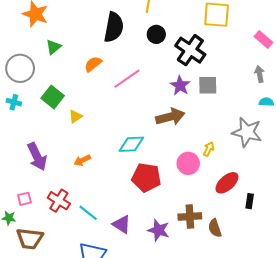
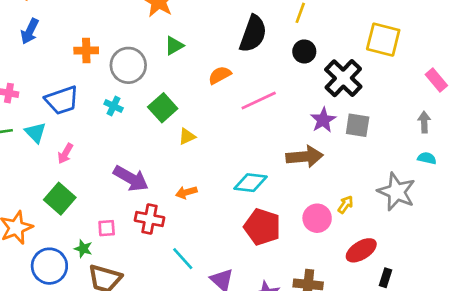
purple arrow: (37, 157) -> (131, 178), turned -44
red cross: (59, 201) -> (149, 219), moved, turned -30

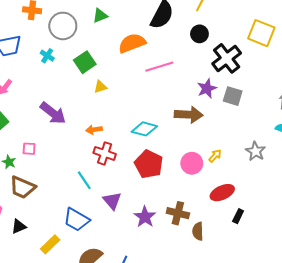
orange semicircle: (220, 75) -> (132, 43), size x1.5
gray star: (396, 192) -> (256, 151), size x0.7
red cross: (149, 219) -> (105, 153), moved

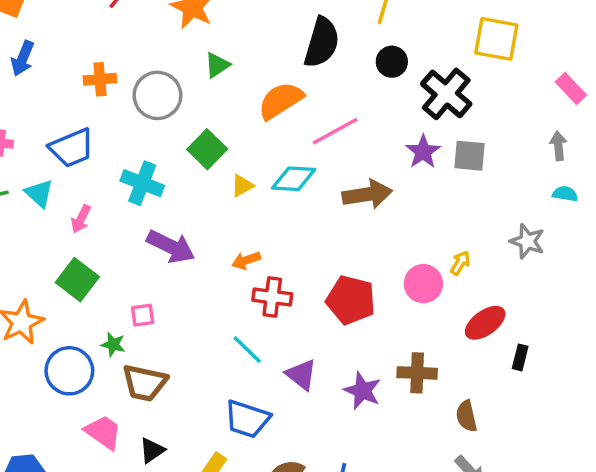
cyan cross: (47, 56) -> (142, 183), moved, size x1.6
brown arrow: (189, 115) -> (367, 194), moved
cyan diamond: (144, 129) -> (294, 179), moved
brown semicircle: (198, 231) -> (467, 416), moved

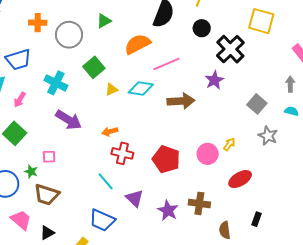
gray square: (469, 156) -> (257, 104), moved, turned 30
black rectangle: (520, 357) -> (256, 219), moved

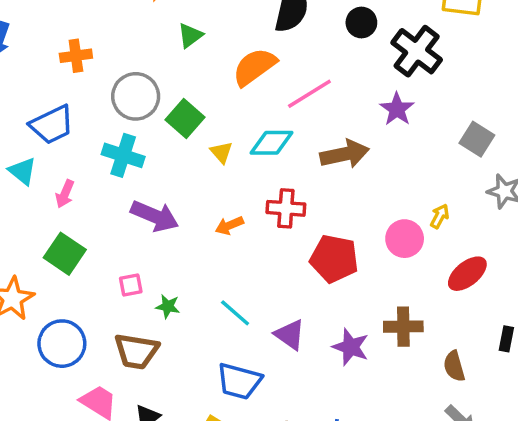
gray circle: (69, 35) -> (136, 96), moved
yellow triangle: (112, 90) -> (221, 152), turned -40
red cross: (122, 153) -> (286, 208), moved
green star: (31, 172) -> (168, 306), moved

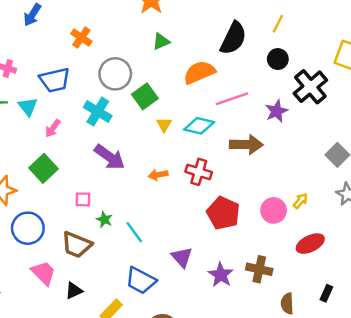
orange cross: (76, 56) -> (81, 37), turned 30
purple star: (397, 109) -> (277, 111), moved
cyan line: (235, 313) -> (134, 232), moved

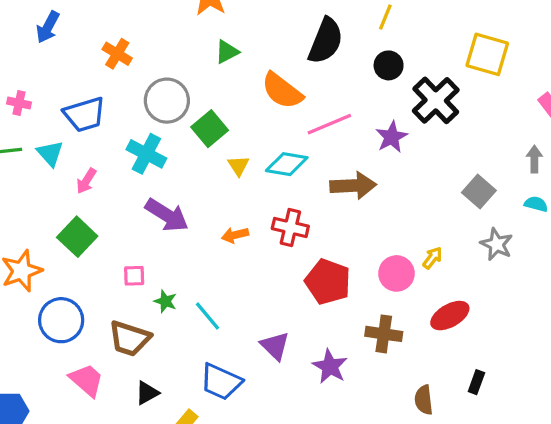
orange semicircle: (199, 72) -> (282, 91), turned -116
brown cross: (259, 269) -> (384, 334), moved
black triangle: (74, 291) -> (147, 393), moved

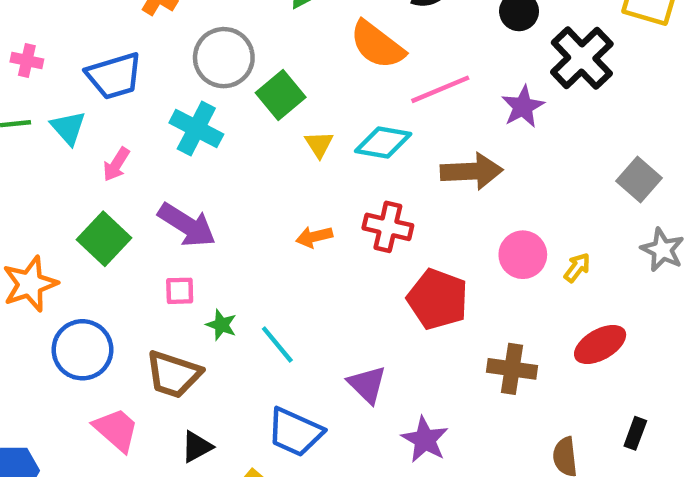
purple arrow: (167, 215) -> (187, 225), moved
pink circle: (396, 273) -> (523, 255), moved
purple star: (330, 366) -> (425, 440), moved

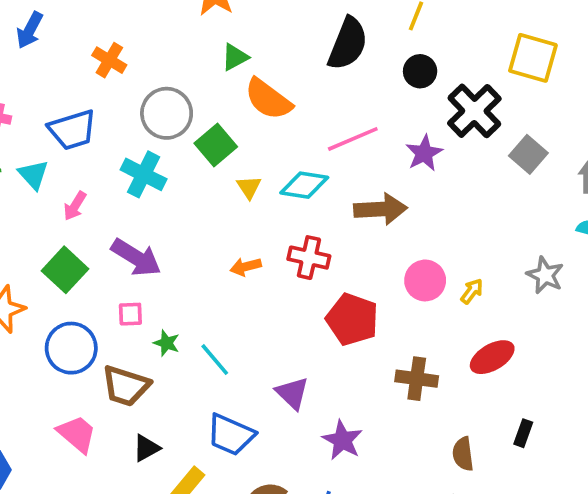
orange semicircle: (377, 45) -> (268, 99), moved
gray square: (639, 179) -> (528, 154), moved
blue circle: (82, 350) -> (71, 348), moved

